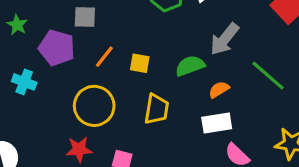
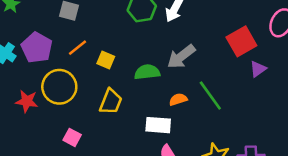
purple pentagon: (57, 48) -> (37, 48), moved
orange semicircle: (219, 90) -> (178, 99), moved
red star: (79, 149) -> (27, 101), moved

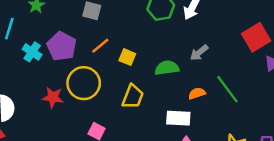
gray arrow: (181, 57) -> (199, 53), size x0.7

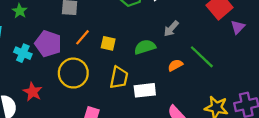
red star: (53, 97) -> (33, 92), moved, turned 30
white rectangle: (178, 118) -> (145, 90), moved

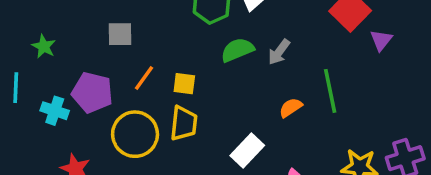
green semicircle: (145, 47) -> (237, 50), moved
green line: (202, 57) -> (330, 91), turned 40
yellow trapezoid: (119, 78) -> (184, 123), moved
white rectangle: (145, 90) -> (247, 151), turned -35

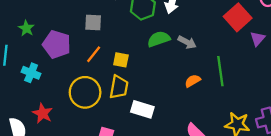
gray square: (120, 34) -> (93, 22), moved
gray arrow: (279, 52) -> (187, 42), turned -102
purple pentagon: (92, 93) -> (57, 44), moved
white rectangle: (247, 151) -> (142, 109), moved, turned 60

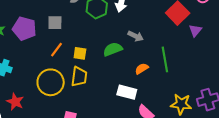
green semicircle: (159, 39) -> (113, 49), moved
purple pentagon: (57, 44) -> (24, 29), moved
white rectangle: (142, 109) -> (127, 92), moved

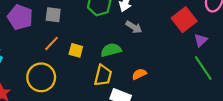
gray arrow: (136, 36) -> (134, 27), moved
green line: (165, 59) -> (203, 68), moved, turned -30
yellow trapezoid: (79, 77) -> (103, 75), moved

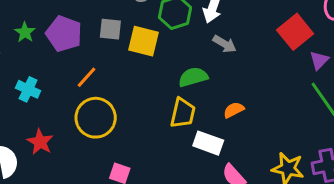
orange line: (51, 43) -> (87, 77), moved
yellow square: (76, 50) -> (144, 41), moved, size x1.5

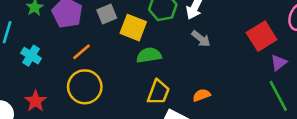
gray square: (110, 29) -> (107, 14), turned -36
green semicircle: (193, 77) -> (149, 55), moved

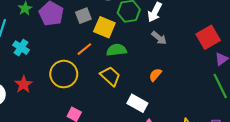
orange line: (81, 52) -> (84, 49), moved
yellow trapezoid: (158, 92) -> (110, 76), moved, turned -70
orange semicircle: (202, 95) -> (155, 75), moved, turned -32

